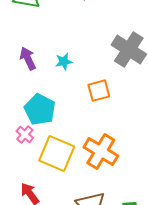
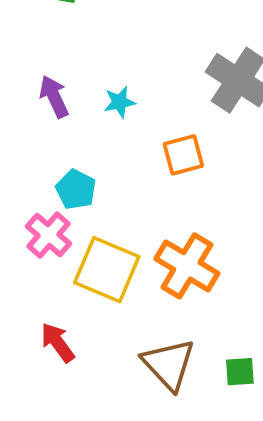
cyan pentagon: (40, 110) -> (76, 189), size x0.7
pink cross: (25, 135) -> (49, 235), size x1.4

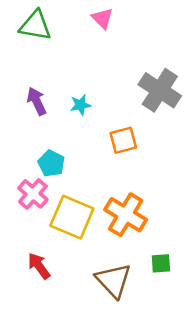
green square: (240, 372) -> (161, 263), moved

